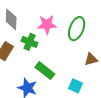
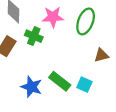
green rectangle: (45, 71) -> (60, 81), moved

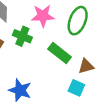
brown triangle: (101, 55) -> (86, 66), moved
green rectangle: (60, 81) -> (60, 53), moved

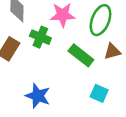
brown triangle: (86, 66) -> (112, 51), moved

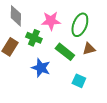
blue star: (38, 96) -> (41, 68), moved

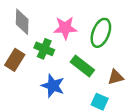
brown triangle: (89, 49) -> (116, 77), moved

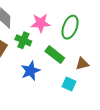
blue star: (53, 86) -> (30, 71), turned 30

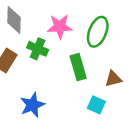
green rectangle: (55, 55) -> (78, 67), turned 36
blue star: (30, 71) -> (32, 105), moved

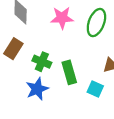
green cross: (38, 49) -> (42, 62), moved
green rectangle: (78, 67) -> (69, 72), moved

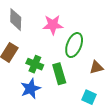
green ellipse: (96, 23) -> (74, 45), moved
cyan square: (95, 89) -> (89, 97), moved

